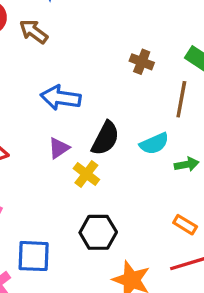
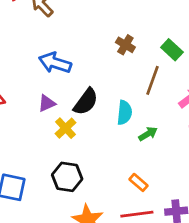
cyan semicircle: (154, 144) -> (124, 113), turned -70
green arrow: (187, 164) -> (148, 134), turned -30

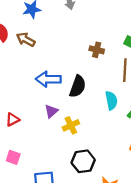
black semicircle: (86, 102) -> (78, 86), moved
yellow cross: (66, 128) -> (71, 125), turned 35

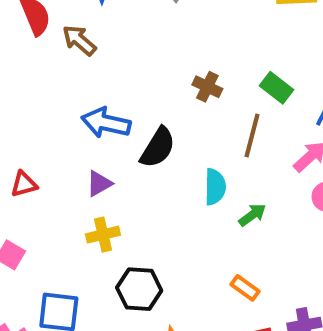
yellow cross: (71, 125) -> (103, 235), moved

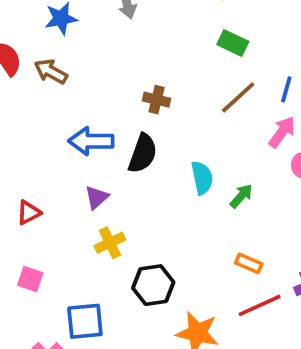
brown cross: (207, 87) -> (157, 100), moved
green rectangle: (276, 88) -> (233, 43), moved
brown line: (252, 136) -> (238, 97), moved, turned 45

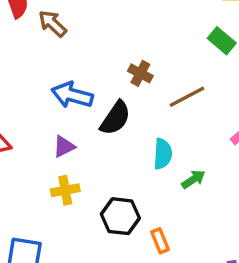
brown line: (238, 97) -> (187, 97), moved
orange rectangle: (249, 263) -> (160, 241), moved, turned 30
black hexagon: (153, 285) -> (120, 216), moved

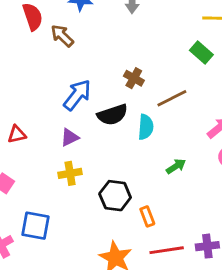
blue arrow: (72, 95) -> (77, 95), turned 112
black semicircle: (115, 118) -> (112, 115), turned 36
cyan semicircle: (163, 154) -> (146, 127), moved

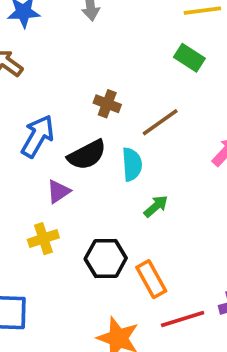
purple triangle: (70, 137) -> (58, 191), moved
green arrow: (176, 166) -> (156, 206), moved
orange rectangle: (147, 216) -> (151, 279), size x1.4

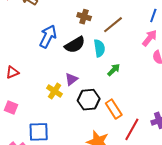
purple triangle: (58, 191) -> (71, 79), moved
yellow cross: (43, 239) -> (55, 91), turned -35
red line: (183, 319) -> (132, 129), turned -40

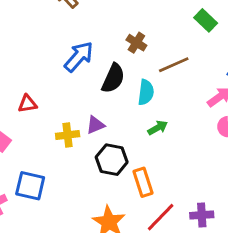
black semicircle: (75, 45) -> (113, 78), turned -50
red triangle: (12, 72) -> (27, 104), moved
yellow cross: (55, 91) -> (68, 135), turned 35

